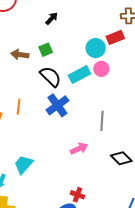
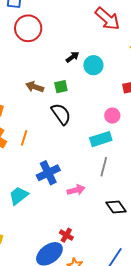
cyan circle: (96, 48) -> (93, 65), moved
cyan rectangle: (79, 75) -> (101, 139), moved
blue cross: (57, 105) -> (48, 173), moved

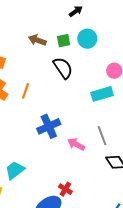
cyan circle: (93, 65) -> (87, 39), moved
gray line: (104, 167) -> (102, 136), moved, turned -36
pink arrow: (76, 190) -> (76, 144), turned -138
cyan trapezoid: (19, 196) -> (15, 170), moved

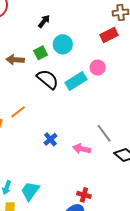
orange line: (25, 91) -> (18, 112), turned 49
cyan rectangle: (102, 94) -> (76, 81), moved
blue cross: (49, 126) -> (50, 139), size x0.6

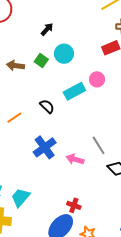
green square: (41, 53) -> (41, 61), turned -32
black semicircle: (48, 79) -> (47, 106), moved, size x0.7
blue cross: (50, 139) -> (45, 147), size x1.6

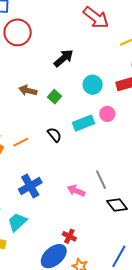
black arrow: (47, 29) -> (64, 58), size x1.5
cyan circle: (64, 54) -> (93, 85), moved
green square: (41, 61) -> (54, 97), moved
blue cross: (45, 147) -> (30, 186), moved

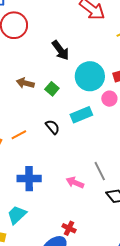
black arrow: (64, 58) -> (60, 50), turned 95
cyan circle: (93, 85) -> (90, 76), size x1.5
pink circle: (107, 114) -> (109, 99), moved
blue cross: (30, 186) -> (29, 179), turned 30

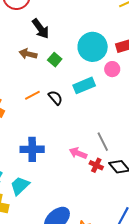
black arrow: (60, 50) -> (41, 29), moved
orange line: (19, 135) -> (32, 95), moved
red cross: (69, 228) -> (96, 165), moved

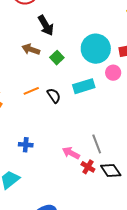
blue cross: (32, 149) -> (26, 145), size x0.6

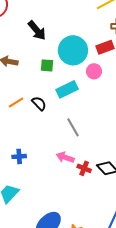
black arrow: (46, 25) -> (37, 30), moved
green square: (57, 58) -> (47, 65), moved, turned -32
gray line: (97, 144) -> (73, 127), moved

